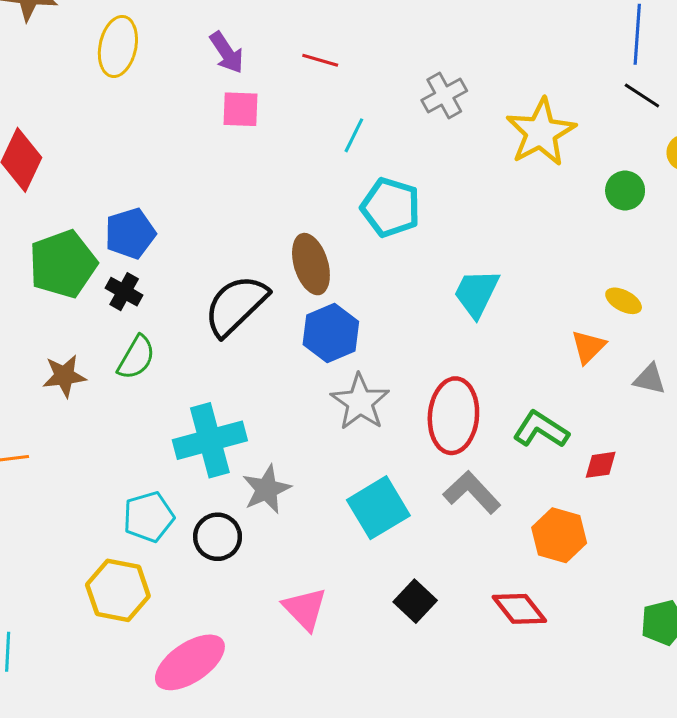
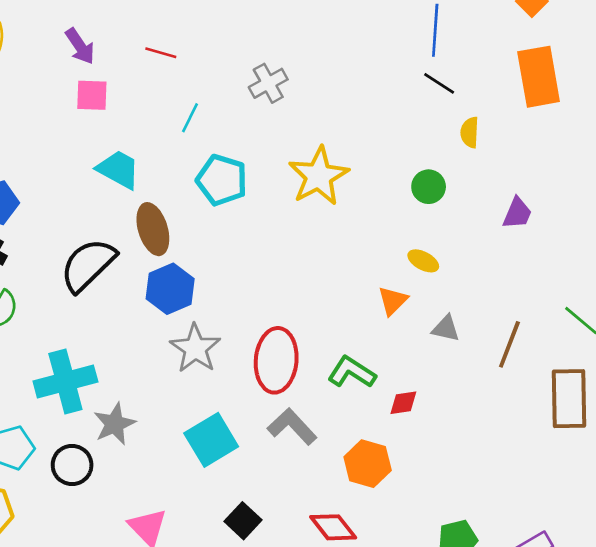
yellow star: (541, 132) -> (319, 176), moved
green circle: (625, 191) -> (429, 187), moved
cyan trapezoid: (476, 293) -> (118, 169), moved, turned 93

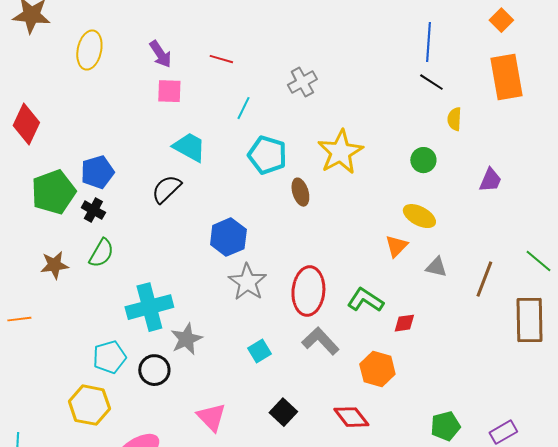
brown ellipse: (153, 229) -> (300, 192), moved, size x0.7
yellow ellipse: (423, 261) -> (419, 216), size x1.4
black semicircle: (88, 265) -> (166, 189), moved, size x0.7
cyan square: (211, 440) -> (259, 351), size x0.6

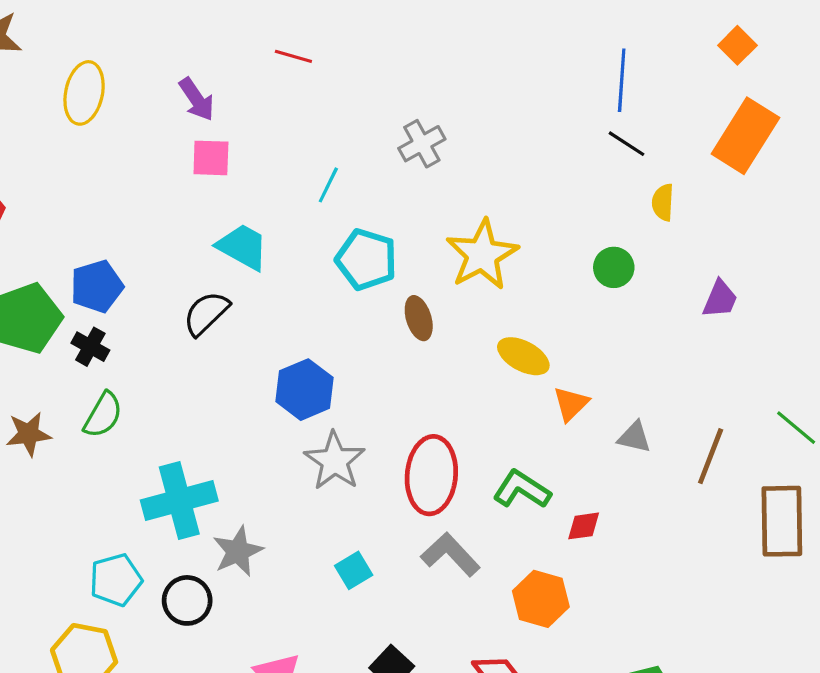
red line: (221, 59) -> (293, 56), moved
orange rectangle: (506, 77) -> (745, 136), turned 42
yellow ellipse: (419, 216) -> (523, 356), moved

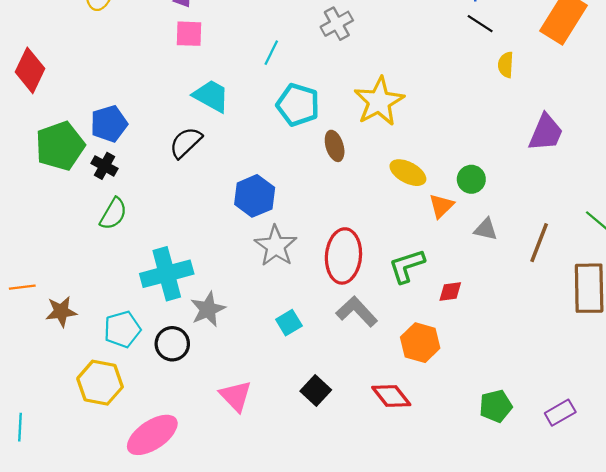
green circle: (614, 267) -> (471, 179), moved
purple trapezoid: (720, 299) -> (546, 133), size x1.4
brown star: (29, 434) -> (61, 312), moved
green L-shape: (522, 489) -> (407, 266), turned -51

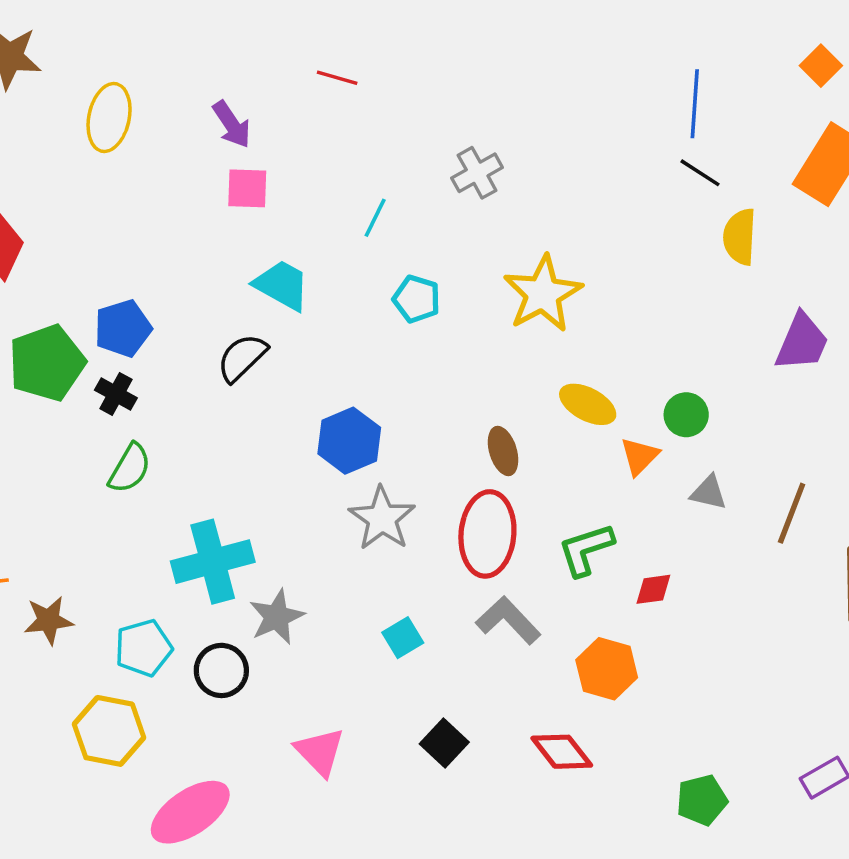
yellow semicircle: (506, 65) -> (740, 237), size x1.4
cyan pentagon: (298, 105) -> (417, 299), size x0.7
brown ellipse: (335, 146) -> (503, 451), moved
green pentagon: (496, 406) -> (702, 800), moved

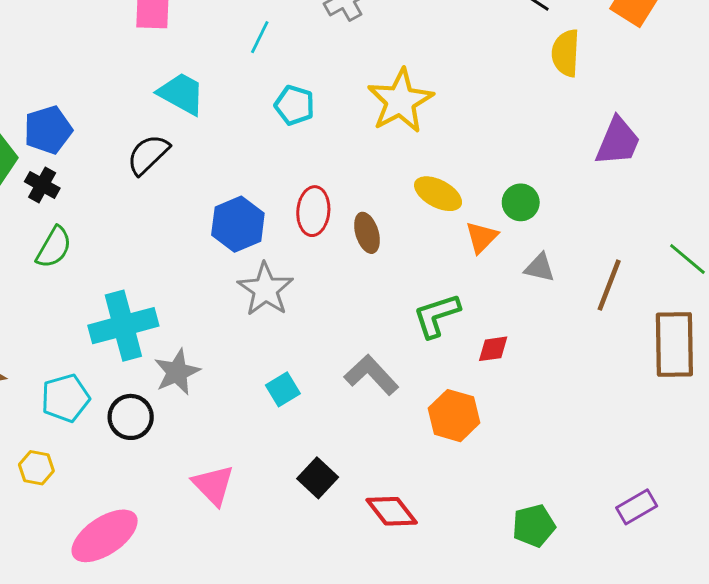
red ellipse: (487, 534) -> (313, 211), moved, size x0.7
yellow hexagon: (109, 731) -> (36, 468), size x0.6
red diamond: (562, 752) -> (392, 511), moved

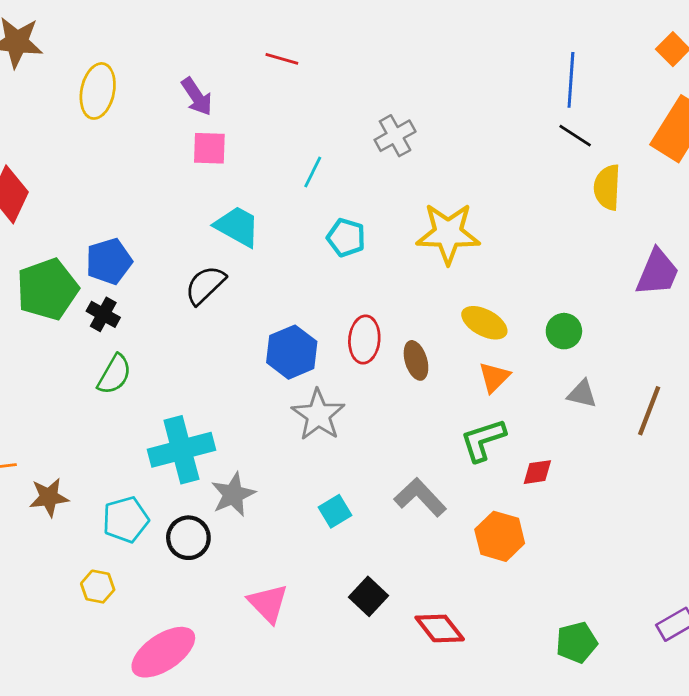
yellow star: (400, 101) -> (448, 233), turned 30
orange triangle: (482, 237) -> (494, 377), moved

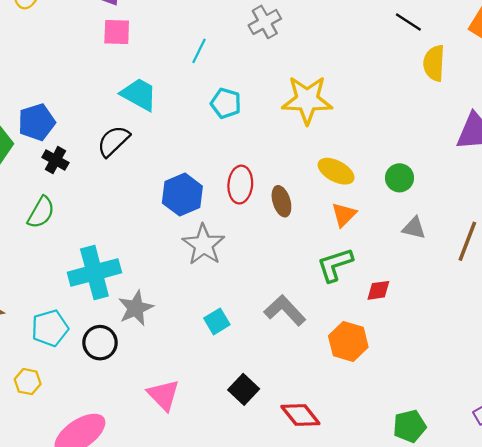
black cross: (103, 314) -> (55, 160), moved

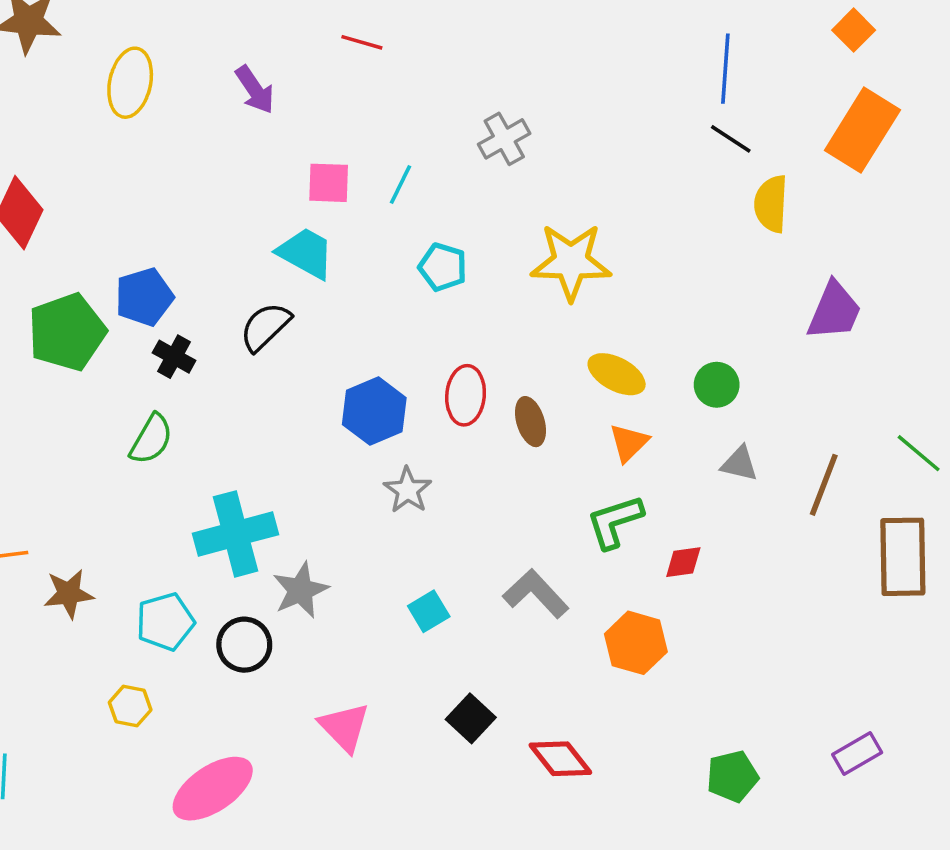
pink square: (117, 32) -> (329, 183), moved
gray star: (204, 245) -> (408, 490), size x0.7

